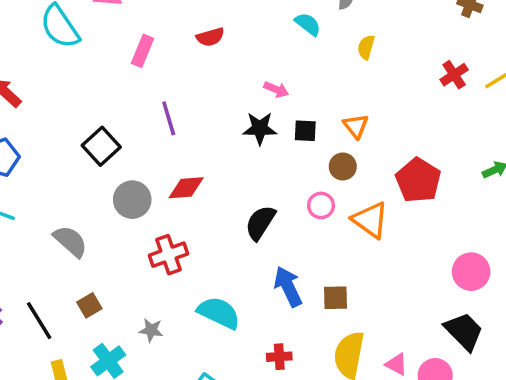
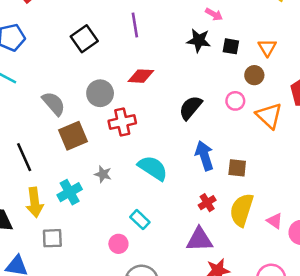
gray circle: (132, 200) -> (100, 93), moved
brown square: (89, 305) -> (73, 136), moved, size x1.6
red cross: (279, 357) -> (207, 203), moved, turned -36

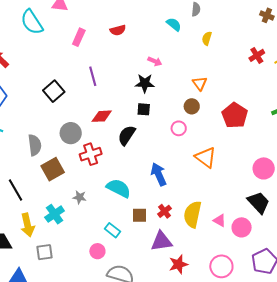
black square: (231, 46) -> (144, 109), moved
gray semicircle: (54, 104) -> (35, 145), turned 40
black semicircle: (191, 108) -> (127, 135), moved
orange triangle: (269, 116) -> (206, 157), moved
brown square: (237, 168) -> (140, 215), moved

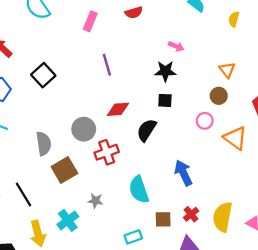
black square: (54, 91) -> (43, 75), moved
orange triangle: (206, 157) -> (235, 138), moved
cyan semicircle: (119, 188) -> (139, 190), turned -135
cyan rectangle: (113, 230) -> (133, 237), turned -56

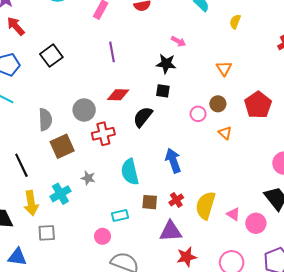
brown circle: (219, 96) -> (218, 104), moved
orange triangle: (235, 138) -> (225, 133), size x0.6

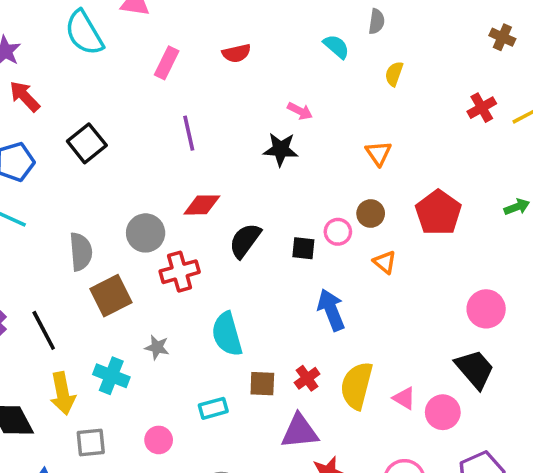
black square: (163, 91) -> (303, 248), moved
blue arrow: (173, 161) -> (331, 310), moved
cyan cross: (60, 194) -> (111, 376), turned -36
pink circle: (102, 236) -> (159, 440), moved

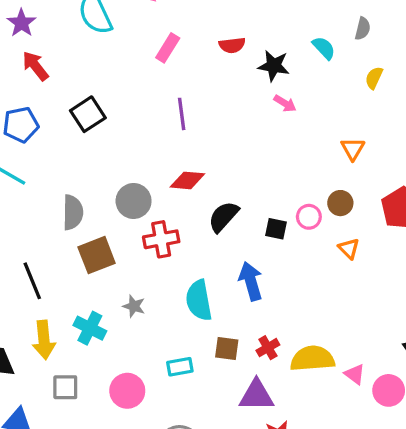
black star: (281, 149) -> (274, 66), moved
blue arrow: (331, 310) -> (251, 281), moved
yellow semicircle: (357, 386) -> (312, 359), turned 66
pink circle: (159, 440) -> (127, 391), size x1.4

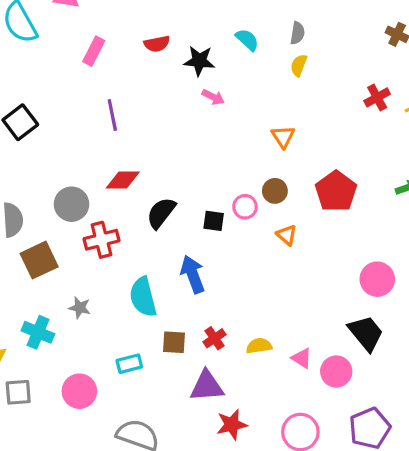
gray semicircle: (363, 29) -> (297, 33), moved
yellow semicircle: (312, 359) -> (259, 346), size x0.6

